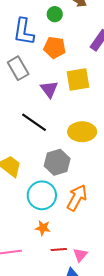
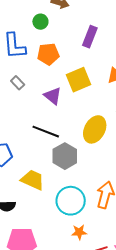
gray rectangle: (18, 68) -> (18, 83), size x0.6
yellow ellipse: (82, 132) -> (95, 129), turned -48
gray hexagon: (57, 162) -> (65, 156), moved

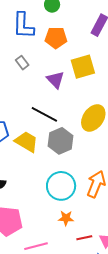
yellow trapezoid: (33, 180) -> (26, 142), moved

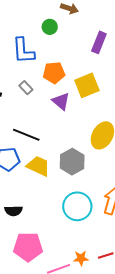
orange pentagon: (56, 38) -> (54, 73), moved
black line: (44, 114) -> (26, 135), moved
orange star: (66, 218) -> (81, 258), moved

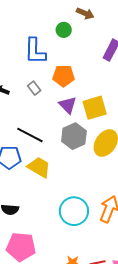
yellow square: (87, 85) -> (95, 108), moved
gray hexagon: (72, 162) -> (74, 136), moved

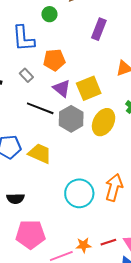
black line: (30, 135) -> (40, 108), moved

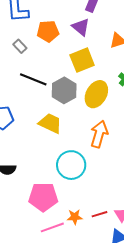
purple triangle: (62, 88) -> (81, 27), moved
yellow trapezoid: (40, 153) -> (50, 123), moved
orange arrow: (114, 187) -> (99, 134), moved
pink pentagon: (30, 234) -> (43, 197), moved

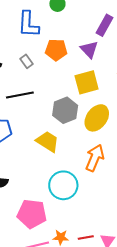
black line: (33, 79) -> (20, 95), moved, turned -40

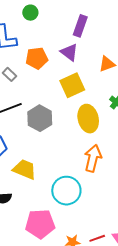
gray hexagon: (65, 110) -> (40, 118), moved
yellow ellipse: (97, 118) -> (88, 119), turned -40
yellow trapezoid: (48, 141) -> (25, 169), moved

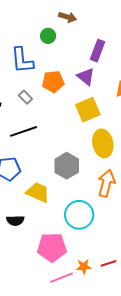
gray hexagon: (40, 118) -> (67, 166), moved

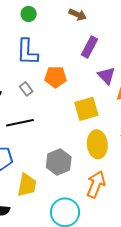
green circle: (48, 36) -> (29, 14), moved
purple rectangle: (98, 51) -> (90, 47), moved
purple triangle: (86, 77) -> (107, 76), moved
yellow trapezoid: (38, 192) -> (27, 185), turned 70

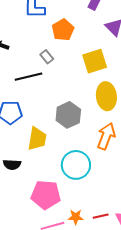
orange pentagon: (55, 77) -> (63, 30), turned -30
gray rectangle: (26, 89) -> (47, 57), moved

